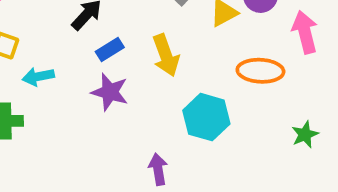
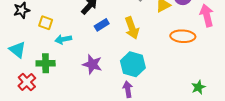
purple star: (110, 92) -> (92, 64), moved
cyan hexagon: (206, 117) -> (133, 64), moved
green star: (305, 135) -> (198, 87), moved

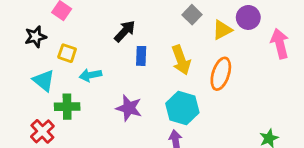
blue rectangle: (102, 25) -> (141, 56), turned -56
orange ellipse: (183, 36) -> (221, 74), moved, turned -75
cyan triangle: (17, 50) -> (44, 81), moved

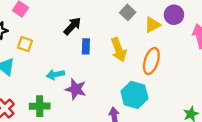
cyan arrow: (90, 75) -> (55, 75), moved
green cross: (67, 107) -> (40, 106), moved
cyan hexagon: (182, 108) -> (134, 95), moved

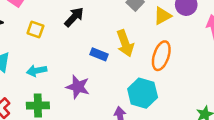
yellow square: (25, 44) -> (35, 30), moved
blue rectangle: (86, 46) -> (99, 54), moved, turned -70
cyan arrow: (55, 75) -> (37, 71), moved

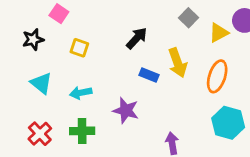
black arrow: (74, 17) -> (137, 38), moved
cyan hexagon: (143, 93) -> (228, 123), moved

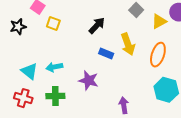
yellow square: (79, 48) -> (53, 23), moved
cyan triangle: (41, 83) -> (29, 71), moved
red cross: (40, 134) -> (23, 98), turned -30

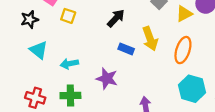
cyan triangle: (29, 71) -> (39, 50), moved

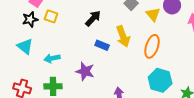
yellow triangle: (184, 14) -> (153, 14), turned -42
black star: (30, 19) -> (30, 19), moved

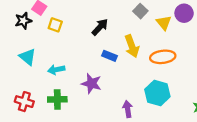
black star: (30, 19) -> (23, 21), moved
orange ellipse: (152, 46) -> (163, 57), turned 65
cyan hexagon: (160, 80) -> (157, 93), moved

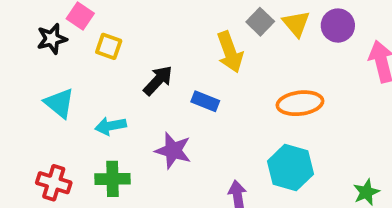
yellow triangle: (164, 23) -> (296, 24), moved
black arrow: (100, 27) -> (158, 80), moved
yellow arrow: (132, 46) -> (230, 52), moved

